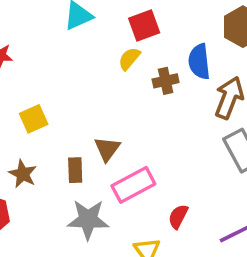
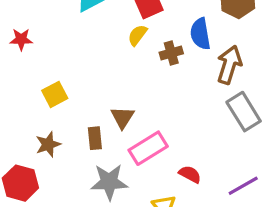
brown star: (23, 174) -> (48, 144), turned 30
red semicircle: (178, 217) -> (190, 174), turned 95

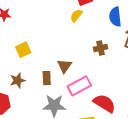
brown cross: (171, 53) -> (100, 48), moved
red semicircle: (190, 174) -> (104, 103), size x1.6

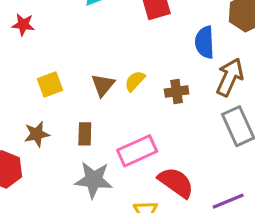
yellow semicircle: (76, 16) -> (135, 81), moved
brown triangle: (64, 66) -> (103, 85), moved

